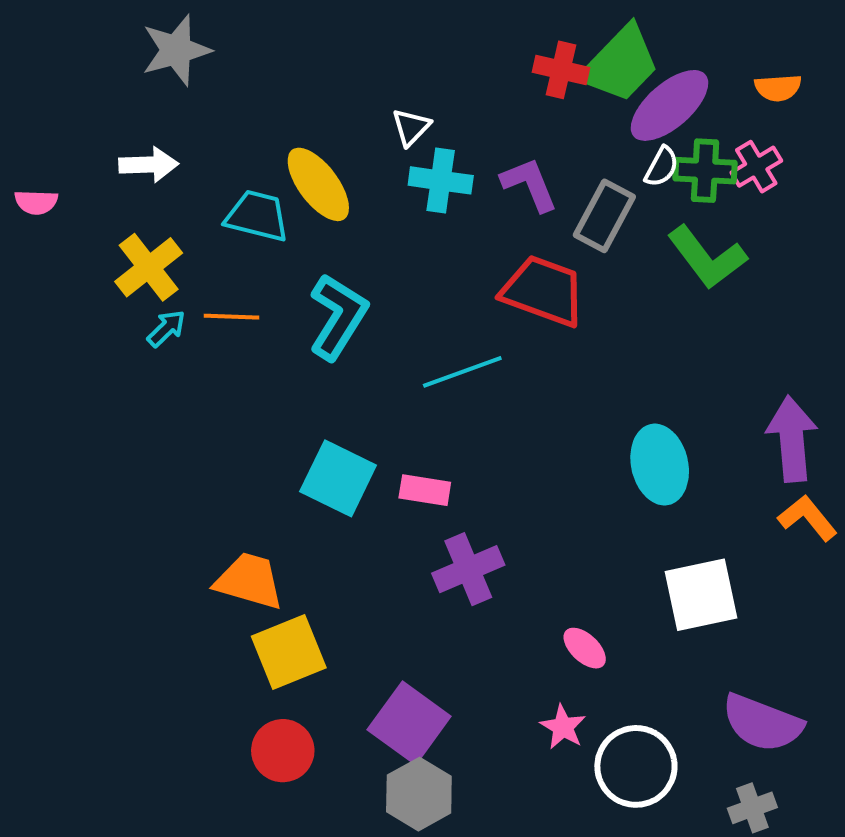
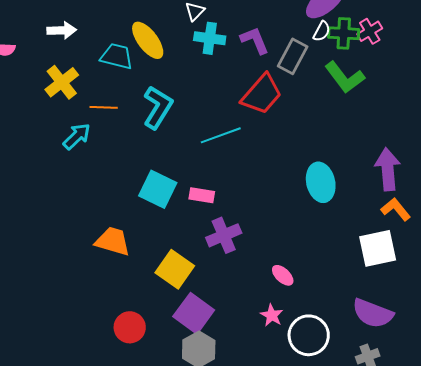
red trapezoid: (543, 291) -> (262, 94), turned 111
cyan arrow: (166, 328) -> (77, 136), moved, size x1.4
white square: (701, 595) -> (378, 248), moved
yellow square: (289, 652) -> (175, 269), moved, turned -33

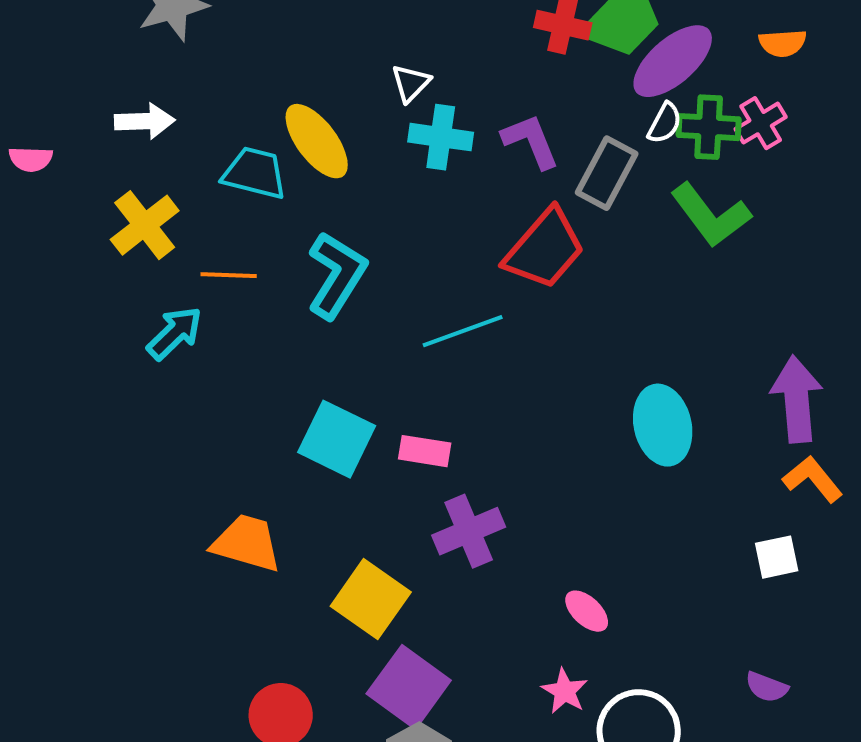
white square: (378, 248) -> (777, 557), size x0.6
purple semicircle: (373, 313) -> (767, 687), size x0.5

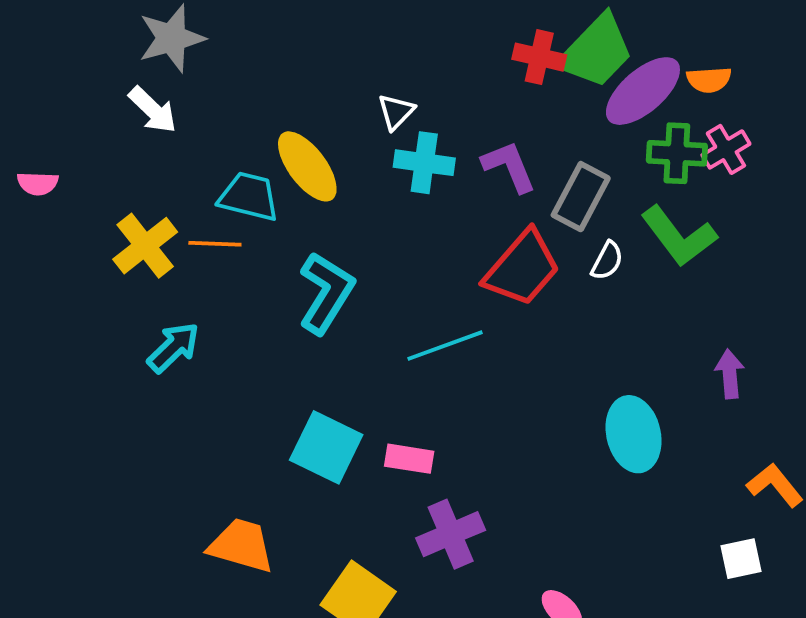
orange semicircle: (783, 43) -> (709, 80), moved
white arrow: (145, 121) -> (153, 110), moved, turned 46
white semicircle: (665, 123) -> (607, 261), moved
orange line: (229, 275) -> (215, 244), moved
purple arrow: (797, 399) -> (730, 374), moved, size x0.6

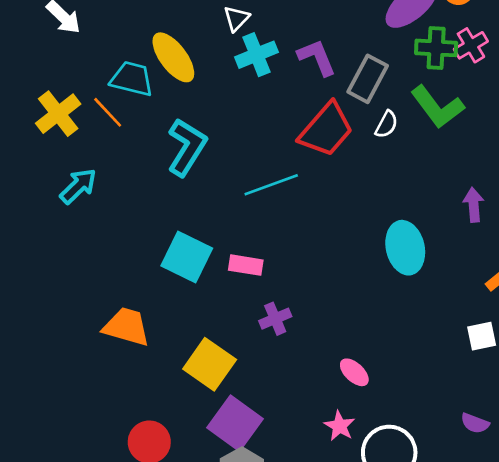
cyan cross: (424, 163) -> (256, 55), turned -30
orange line: (215, 244) -> (108, 112), turned 45
purple cross: (451, 534) -> (275, 319), size x0.7

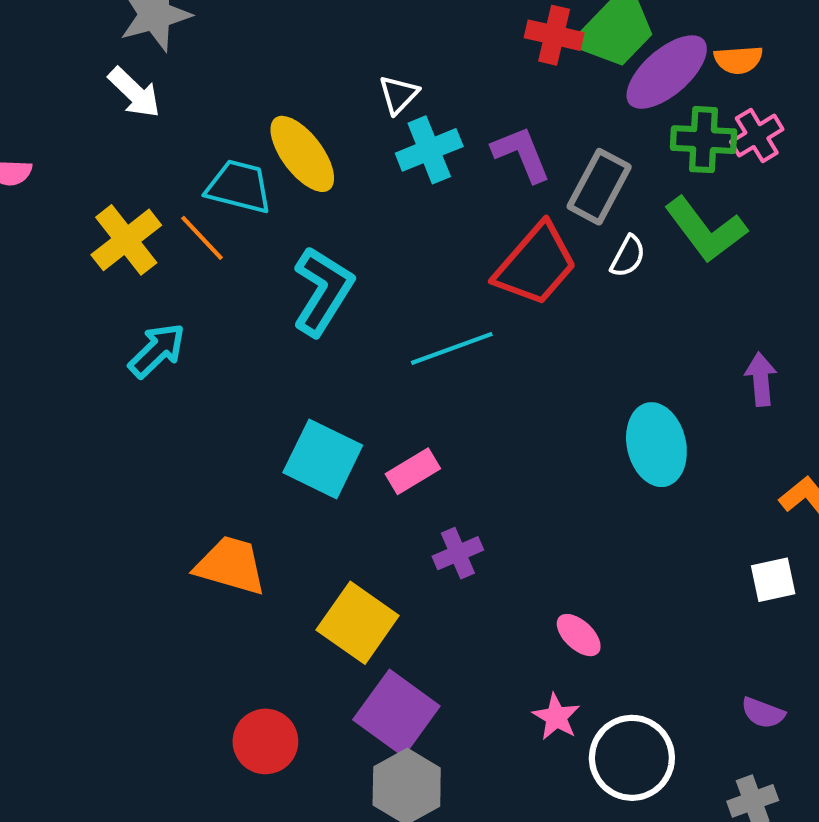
pink rectangle: (246, 265) -> (413, 471), turned -40

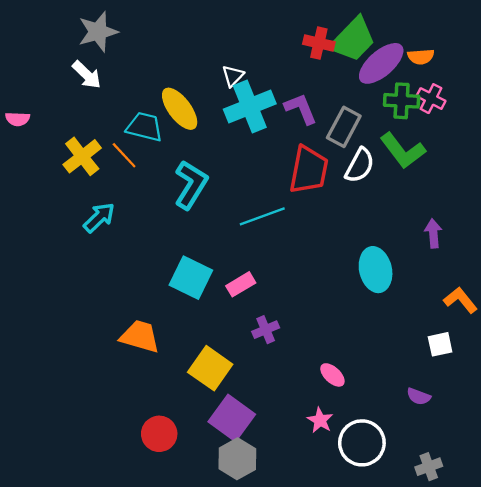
pink cross: (757, 136) -> (431, 99), turned -32
cyan cross: (429, 150) -> (250, 106), size x1.4
white semicircle: (628, 256) -> (360, 165), size x1.5
red trapezoid: (536, 264) -> (309, 170), turned -30
purple semicircle: (763, 713) -> (419, 396), moved

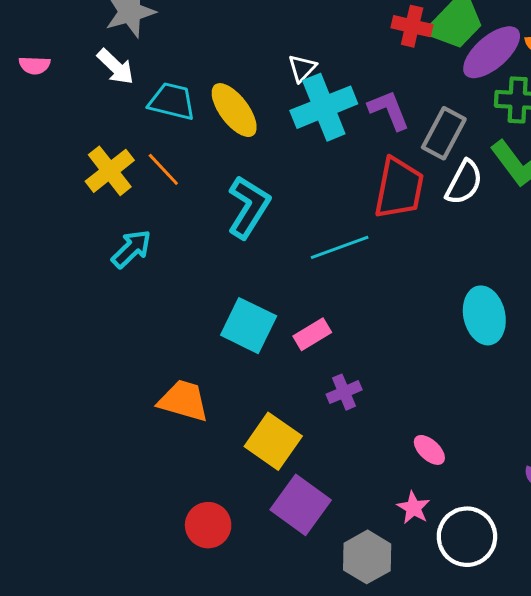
pink semicircle: (18, 119) -> (35, 65), moved
cyan trapezoid: (144, 127) -> (172, 101), moved
gray hexagon: (237, 459) -> (367, 557), moved

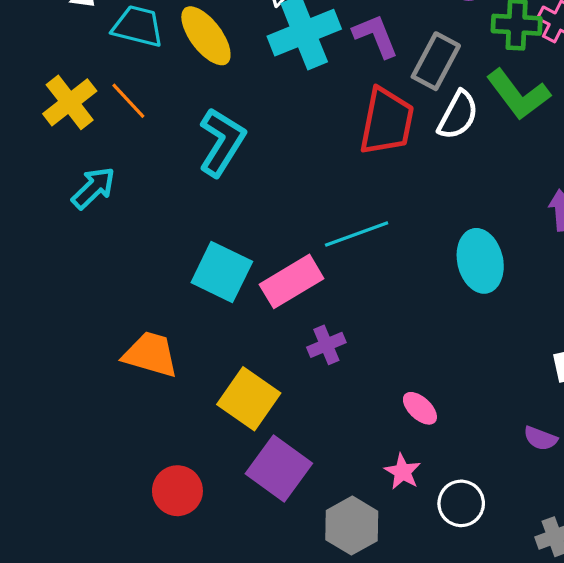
cyan line: (340, 247) -> (357, 234), moved
pink rectangle: (312, 334) -> (292, 281), size x1.5
white circle: (467, 537) -> (461, 503), size x0.7

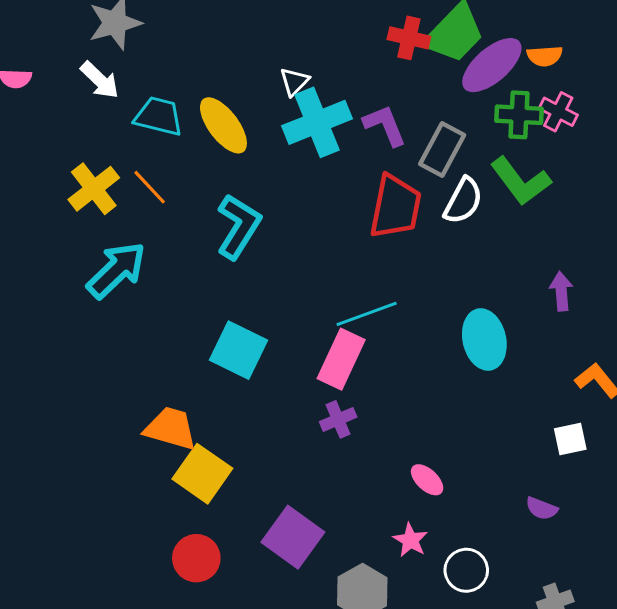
cyan arrow: (93, 188) -> (116, 270), size x1.4
pink rectangle: (292, 281) -> (341, 359), moved, turned -34
yellow square: (249, 399) -> (202, 474), moved

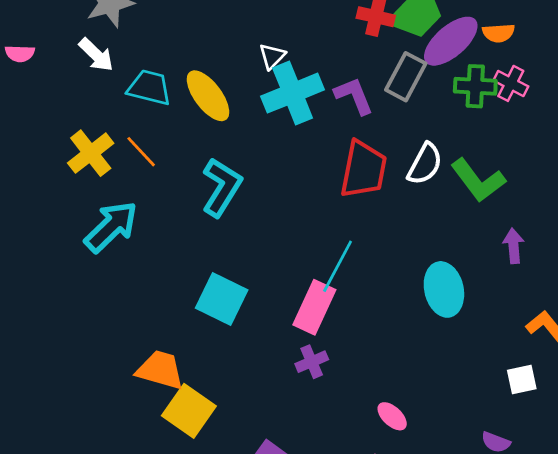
gray rectangle: (442, 150) -> (406, 77), moved
green L-shape: (521, 181) -> (478, 180), moved
cyan line: (367, 314) -> (338, 266), turned -42

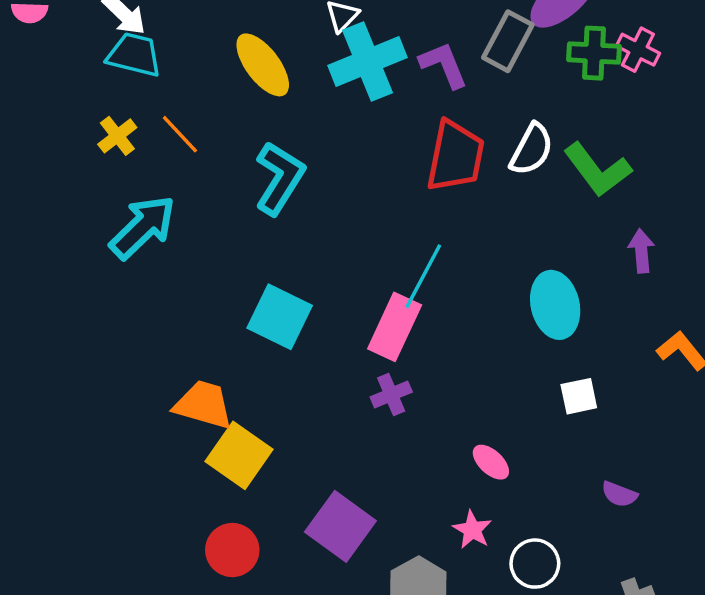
cyan trapezoid: (149, 88) -> (134, 55), moved
yellow cross: (91, 153) -> (117, 136), size x0.7
white square: (522, 379) -> (579, 396), moved

